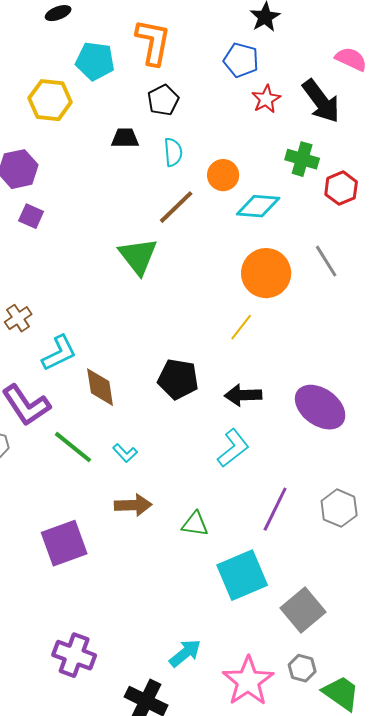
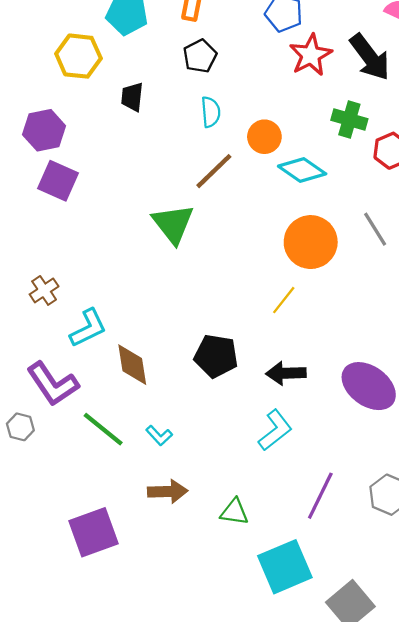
red star: (266, 99) -> (311, 55), size x1.4
black trapezoid: (125, 138) -> (132, 97), moved, turned -84
cyan diamond: (258, 206) -> (302, 170), turned 30
purple square: (31, 216) -> (58, 181), size x1.5

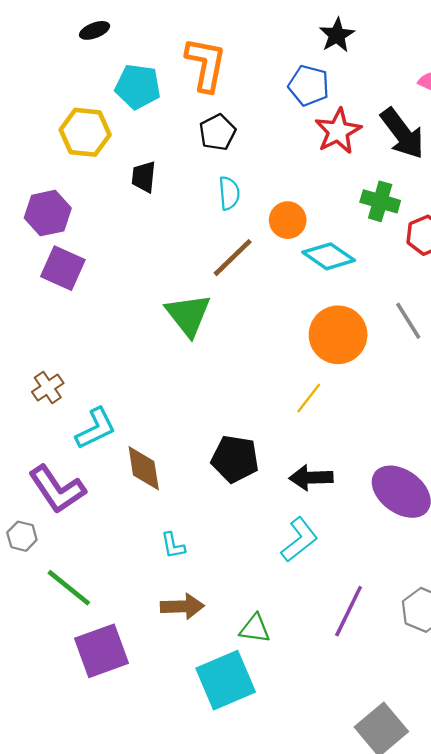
green line: (103, 429) -> (69, 588), moved
cyan L-shape: (159, 436) -> (173, 545), turned 32
cyan square: (285, 567) -> (226, 680), moved

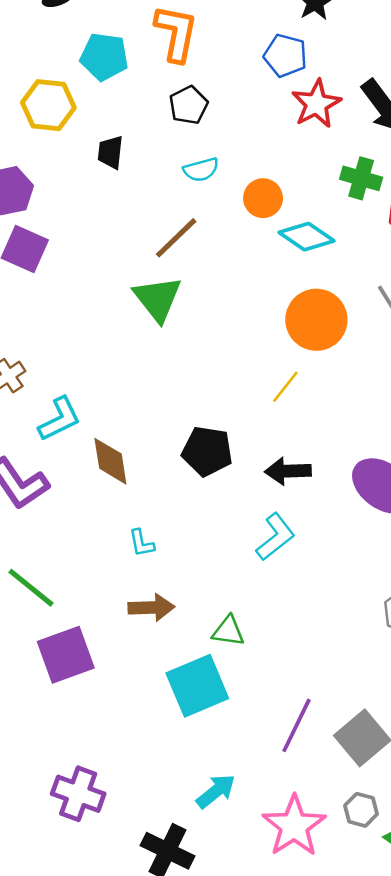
cyan semicircle: (229, 193) -> (201, 170), turned 80
brown line: (233, 258) -> (176, 238), moved
purple line: (349, 611) -> (297, 725), moved

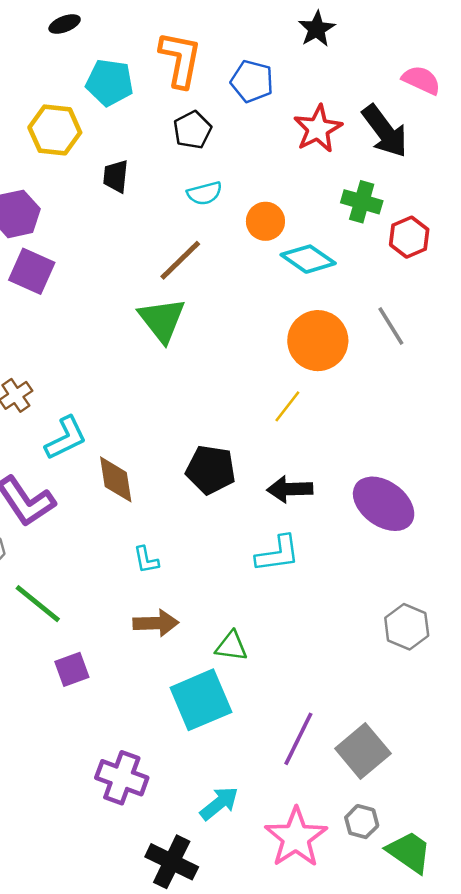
blue pentagon: (285, 55) -> (252, 81), moved
cyan L-shape: (275, 537) -> (278, 554), turned 30
purple square: (66, 655) -> (72, 669), size x0.6
purple cross: (78, 794) -> (122, 778), moved

